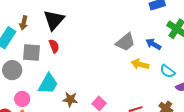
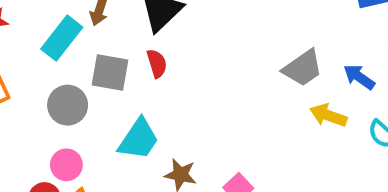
pink circle: (22, 99) -> (66, 165), moved

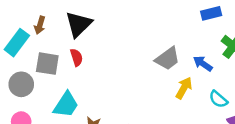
yellow arrow: (328, 115) -> (184, 88), turned 100

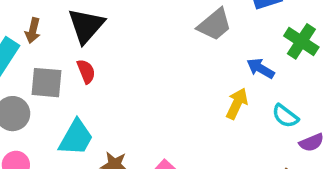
gray trapezoid: (167, 59) -> (215, 25), moved

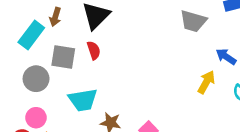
gray trapezoid: (215, 25) -> (193, 21), turned 52
cyan trapezoid: (76, 138) -> (83, 100), turned 48

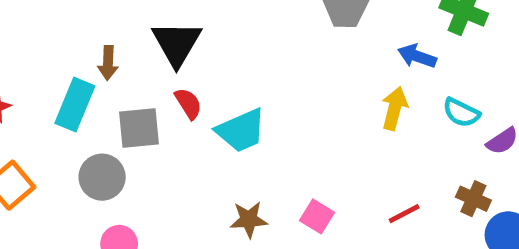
cyan trapezoid: (83, 100) -> (241, 131), moved

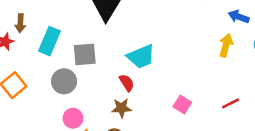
brown arrow: (108, 63) -> (20, 23), moved
red semicircle: (188, 103) -> (127, 83), moved
brown star: (249, 220) -> (121, 108), moved

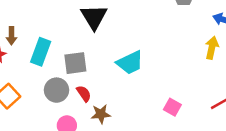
red semicircle: (127, 83) -> (84, 94), moved
brown star: (121, 108) -> (101, 114), moved

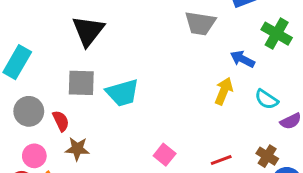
gray square: (75, 63) -> (81, 83), moved

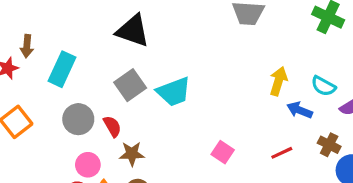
black triangle: (88, 31) -> (133, 31), turned -44
blue arrow: (243, 59) -> (300, 110), moved
gray square: (81, 83) -> (130, 85), turned -32

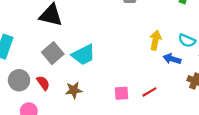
pink square: (223, 152) -> (122, 93), turned -32
red line: (282, 153) -> (149, 92), moved
brown star: (132, 154) -> (74, 90), moved

